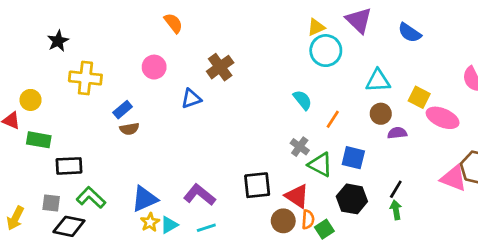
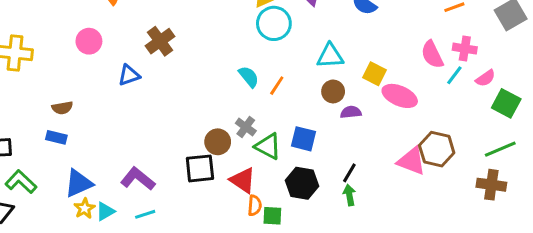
blue rectangle: (123, 110) -> (56, 137), moved, turned 54
orange line: (333, 119) -> (277, 86), moved
brown circle: (283, 221) -> (218, 142), moved
green square: (324, 229) -> (272, 216), turned 36

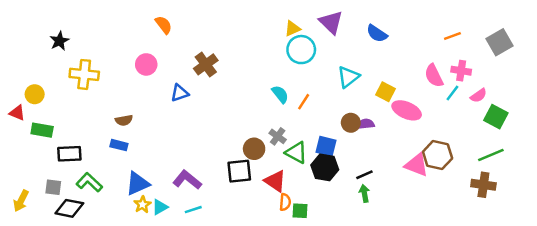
cyan triangle: (330, 56) -> (348, 77), turned -35
brown circle: (333, 91) -> (351, 123), moved
black line: (349, 173) -> (364, 175), turned 35
black hexagon: (302, 183) -> (325, 167), moved

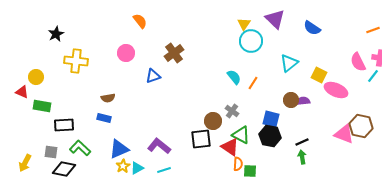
yellow triangle: (293, 29) -> (244, 24), turned -32
green triangle: (296, 153) -> (241, 135), moved

